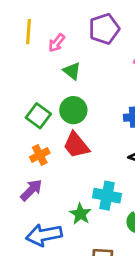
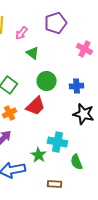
green circle: (73, 110) -> (47, 81), moved
red trapezoid: (76, 145) -> (36, 106), turned -95

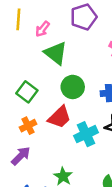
green triangle: (33, 53) -> (56, 53), size x1.5
cyan cross: (58, 142) -> (86, 134), moved, turned -36

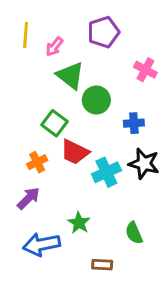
green circle: (73, 87) -> (96, 100), moved
green square: (27, 92) -> (54, 123), moved
red trapezoid: (59, 117) -> (75, 152), turned 70

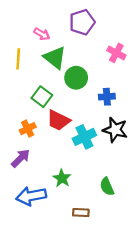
yellow line: (26, 35) -> (18, 59), moved
pink arrow: (54, 47) -> (42, 34), turned -98

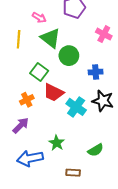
cyan cross: (84, 137) -> (76, 107), turned -30
green semicircle: (107, 187) -> (96, 150), turned -98

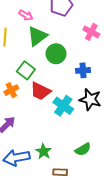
green triangle: (50, 38) -> (37, 36), turned 45
orange cross: (27, 100) -> (11, 90), moved
green star: (57, 143) -> (44, 151), moved

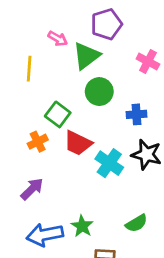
green triangle: (37, 36) -> (86, 56), moved

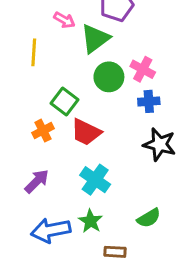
pink cross: (148, 61) -> (143, 69), moved
cyan cross: (109, 163) -> (95, 180), moved

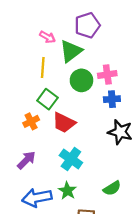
yellow line: (34, 52) -> (43, 67), moved
pink cross: (143, 69) -> (107, 75), turned -36

